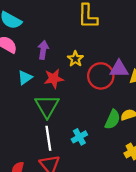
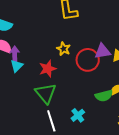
purple arrow: (43, 50) -> (15, 54), moved
cyan triangle: (25, 78) -> (17, 66), moved
green semicircle: (113, 119) -> (104, 96), turned 60

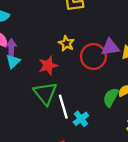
green semicircle: (104, 96) -> (111, 97), turned 132
white line: (51, 121) -> (63, 107), moved

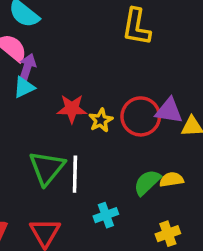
yellow star: (66, 43) -> (101, 120), moved
green triangle: (45, 93) -> (47, 168), moved
cyan cross: (81, 119) -> (106, 215), moved

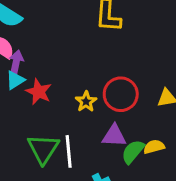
red star: (72, 109) -> (39, 92), moved, turned 30
purple triangle: (169, 111) -> (114, 136), moved

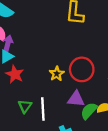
red star: (39, 92) -> (15, 74), moved
green triangle: (43, 149) -> (25, 106), size x0.6

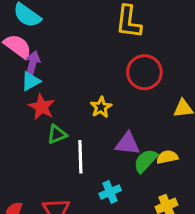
red circle: (82, 69) -> (144, 72), moved
green triangle: (25, 106) -> (57, 134), moved, turned 32

